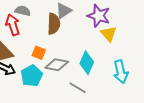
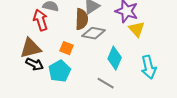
gray diamond: (57, 65) -> (94, 33), moved

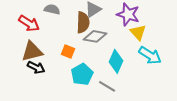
red arrow: (41, 20) -> (29, 23), moved, turned 140
cyan arrow: (149, 67) -> (150, 55), moved, turned -45
cyan pentagon: (60, 71) -> (82, 74), moved

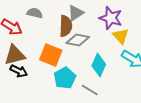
orange square: (68, 51) -> (51, 55), size x1.6

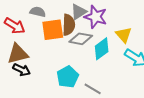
purple star: (111, 18) -> (96, 17), moved
orange square: (51, 55) -> (53, 30), moved, turned -30
cyan diamond: (99, 65) -> (102, 49), moved, turned 30

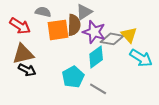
purple star: (96, 17) -> (94, 32), moved
gray diamond: (81, 39) -> (112, 39), moved
cyan diamond: (102, 49) -> (96, 57), moved

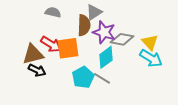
red arrow: (20, 26) -> (51, 44), moved
orange square: (58, 30) -> (68, 48), moved
yellow triangle: (129, 35) -> (150, 42), moved
gray line: (98, 89) -> (102, 78), moved

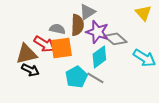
gray semicircle: (53, 12) -> (57, 29), moved
gray diamond: (122, 39) -> (115, 39), turned 30
yellow triangle: (150, 42) -> (143, 13), moved

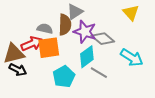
red arrow: (44, 44) -> (32, 44), turned -55
gray line: (95, 78) -> (99, 73), moved

